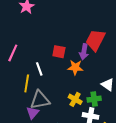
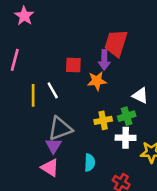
pink line: (13, 53) -> (15, 60), moved
yellow line: (27, 83) -> (33, 95), moved
yellow cross: (75, 99) -> (103, 120), turned -32

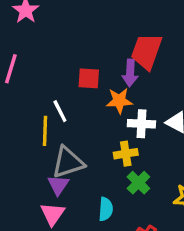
yellow line: (33, 95) -> (45, 131), moved
green cross: (127, 116) -> (138, 183), moved, turned -30
white cross: (126, 138) -> (141, 124), moved
pink triangle: (50, 168) -> (53, 214), turned 30

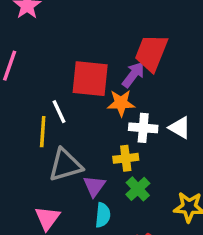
purple arrow: (130, 73) -> (133, 75), turned -148
red square: (89, 78) -> (90, 79), size x1.6
purple triangle: (58, 185) -> (94, 186), moved

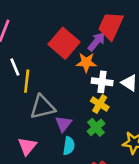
red square: (90, 79) -> (64, 43), turned 32
white line: (59, 112) -> (15, 67), moved
yellow cross: (126, 158) -> (100, 104), moved, turned 36

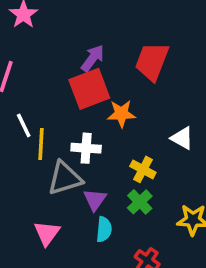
purple arrow: (97, 42) -> (93, 58), moved
red square: (64, 43) -> (89, 89), turned 32
white cross: (102, 82) -> (86, 148), moved

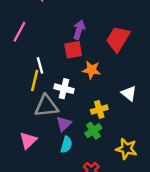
purple arrow: (93, 58) -> (79, 30), turned -30
red square: (89, 89) -> (73, 50), size x0.7
white line: (24, 125) -> (40, 65), moved
yellow cross: (143, 169) -> (99, 109), turned 35

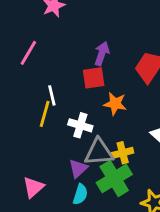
gray triangle: (46, 106) -> (99, 152), moved
green cross: (93, 131) -> (114, 179), size x1.6

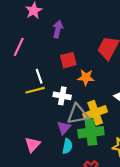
purple arrow: (102, 54) -> (58, 29), moved
yellow line: (45, 114) -> (35, 90), turned 66
yellow cross: (123, 153) -> (95, 113), size x1.5
green cross: (114, 179) -> (91, 132), turned 30

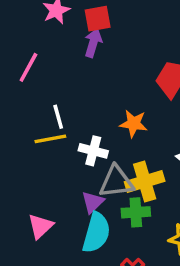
red square: (68, 60) -> (98, 19), moved
green cross: (91, 132) -> (136, 212), size x0.7
cyan semicircle: (67, 146) -> (96, 233), size x1.6

